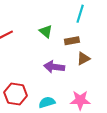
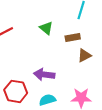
purple arrow: (54, 67) -> (44, 75), moved

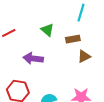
purple arrow: (44, 75) -> (33, 58), moved

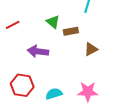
brown rectangle: (73, 39) -> (71, 31), moved

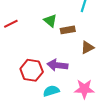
purple arrow: (38, 51) -> (57, 65), moved
red hexagon: (22, 85) -> (32, 70), moved

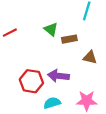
brown triangle: (87, 48) -> (90, 57), turned 40

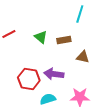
green triangle: (51, 29) -> (41, 37), moved

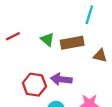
brown rectangle: (64, 40) -> (72, 43), size x1.5
brown triangle: (83, 57) -> (100, 56), moved

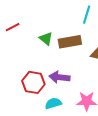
red line: (13, 36) -> (13, 27), moved

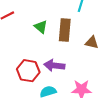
brown rectangle: (70, 42) -> (65, 30), turned -75

